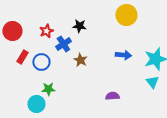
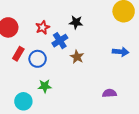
cyan circle: (36, 104) -> (23, 101), moved

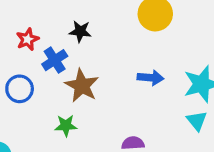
brown star: (77, 57) -> (82, 86), size x1.5
green star: (45, 86) -> (66, 126), moved

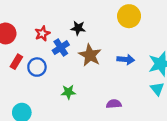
brown star: (82, 86) -> (90, 55), moved

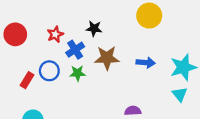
brown star: (90, 55) -> (107, 58), turned -30
red rectangle: (16, 62) -> (27, 80), moved
green star: (68, 92) -> (78, 73), moved

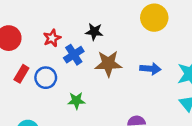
green star: (78, 73) -> (76, 101), moved
red rectangle: (27, 80) -> (21, 74), moved

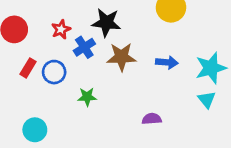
black star: (94, 32) -> (106, 23), size x1.5

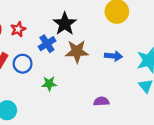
black star: (106, 23) -> (65, 24), turned 30
red star: (61, 29) -> (18, 29), moved

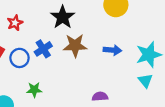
blue cross: (47, 44) -> (43, 49), moved
green star: (49, 84) -> (34, 90), moved

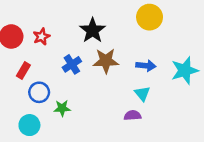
blue circle: (19, 58) -> (39, 92), moved
cyan triangle: (145, 81) -> (142, 94), moved

